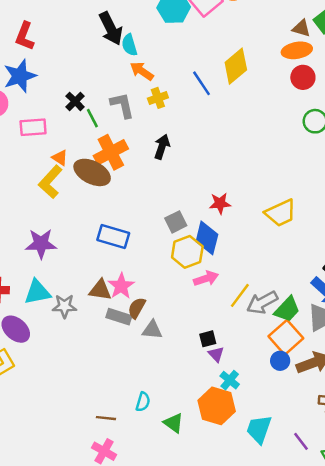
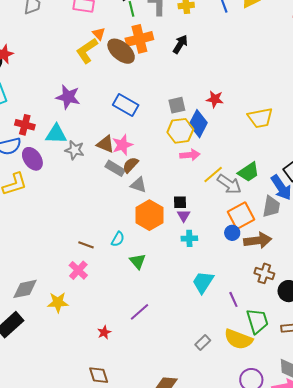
gray arrow: (262, 303) -> (229, 184), turned -130
green trapezoid: (287, 309) -> (249, 172), moved
cyan cross: (230, 380) -> (189, 238), turned 35
orange hexagon: (217, 406) -> (149, 215), moved

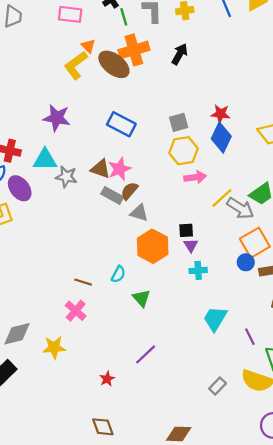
blue diamond: (198, 124) -> (221, 137), moved

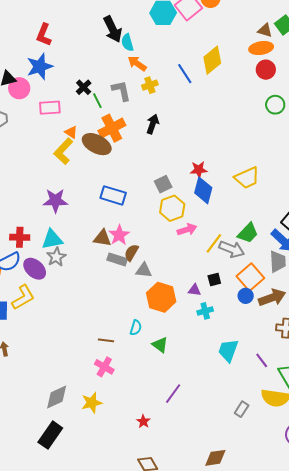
gray star: (66, 177) -> (56, 257), moved, turned -30
black square: (186, 230) -> (214, 280), moved
purple triangle: (191, 245) -> (195, 290), turned -40

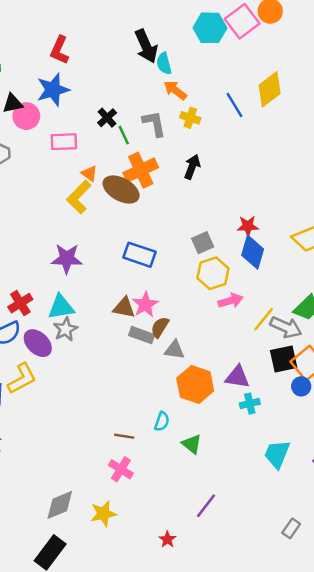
yellow cross: (150, 85) -> (190, 118), turned 35
red cross: (20, 237) -> (20, 303), turned -36
black square: (214, 280) -> (284, 359), moved, size x1.6
purple triangle: (195, 290) -> (237, 377), size x1.5

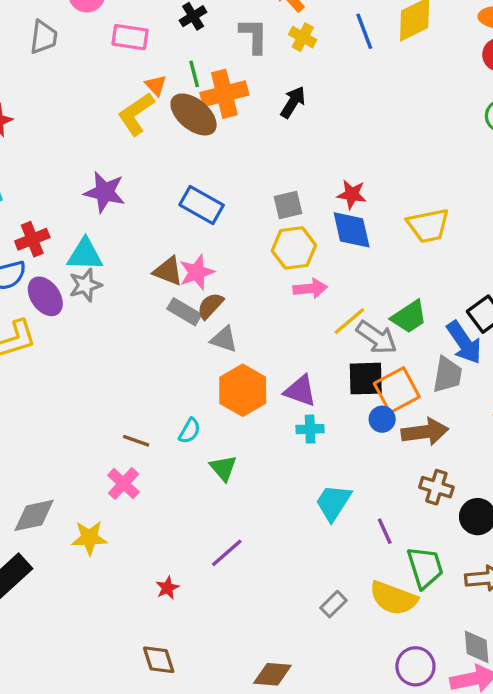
green line: (124, 135) -> (194, 74), moved
blue diamond: (253, 252) -> (352, 230), turned -40

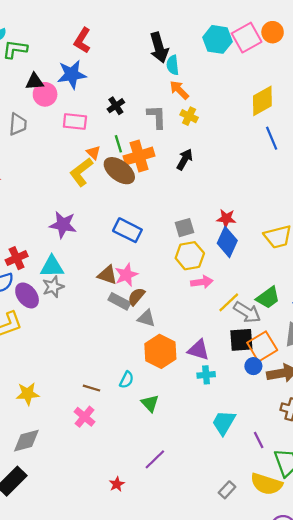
blue line: (364, 31) -> (272, 138), moved
blue diamond: (352, 230) -> (227, 242), turned 40
yellow star: (89, 538) -> (28, 394), moved

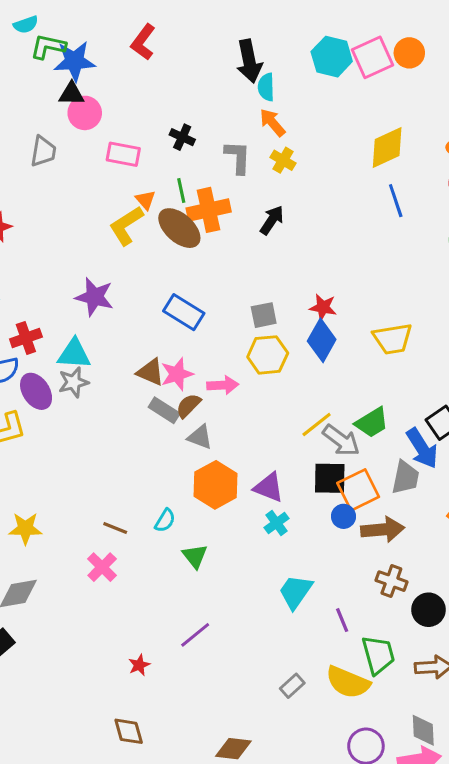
blue star: (72, 74) -> (74, 61), moved
black cross: (116, 106) -> (182, 137), turned -36
pink arrow: (202, 282) -> (223, 385), moved
cyan cross: (206, 375) -> (276, 523), turned -36

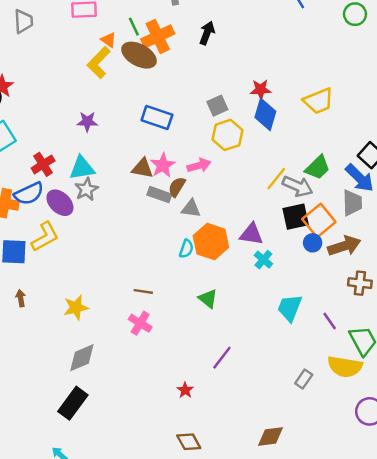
purple star: (94, 297) -> (87, 122), size x0.7
cyan semicircle: (165, 521) -> (186, 249), moved

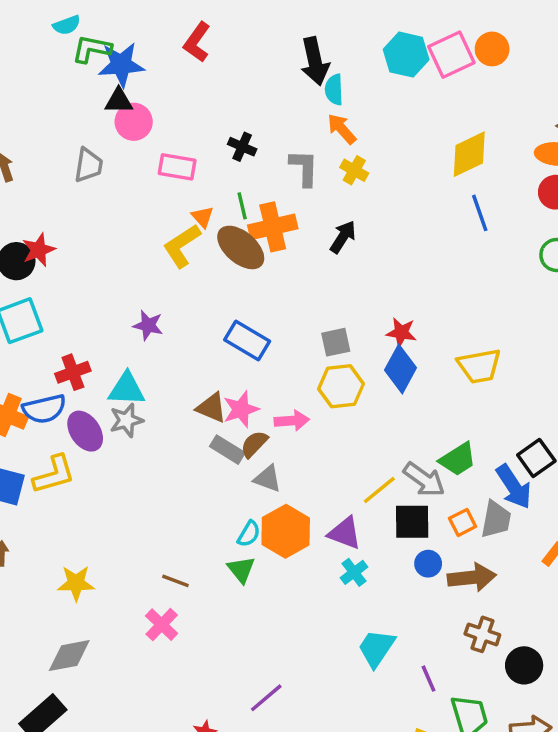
yellow line: (276, 179) -> (379, 490), moved
orange square: (319, 221) -> (463, 522), moved, size x0.6
green triangle: (208, 299) -> (241, 570), moved

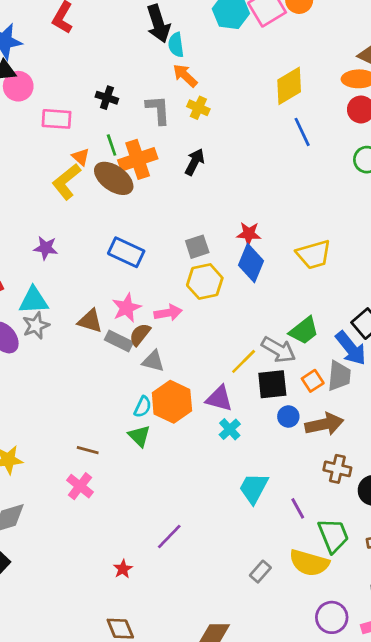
brown triangle: (211, 408) -> (90, 321), moved

